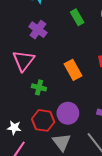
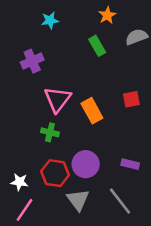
purple cross: (38, 30) -> (32, 61), moved, turned 30
pink triangle: (23, 61) -> (58, 99), moved

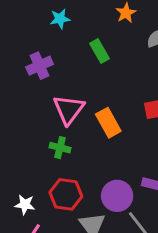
green rectangle: (97, 46) -> (99, 51), moved
purple circle: (86, 164) -> (117, 196), moved

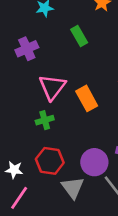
green cross: (60, 148) -> (45, 120), turned -30

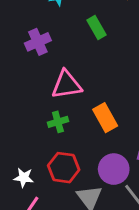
pink triangle: (52, 87) -> (67, 85), turned 44
orange rectangle: (87, 98) -> (105, 118), moved

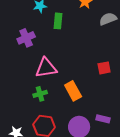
green rectangle: (97, 28) -> (58, 21), moved, turned 35

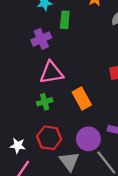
purple cross: (26, 38) -> (41, 39), moved

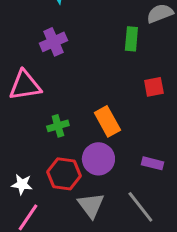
green rectangle: (65, 20) -> (131, 39), moved
pink triangle: (51, 73) -> (25, 85), moved
purple circle: (88, 139) -> (98, 159), moved

